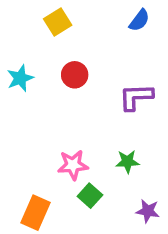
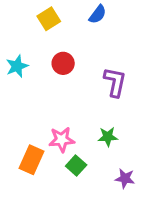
blue semicircle: (139, 20) -> (98, 14), moved
purple L-shape: (136, 97) -> (115, 82), turned 104
orange rectangle: (35, 213) -> (31, 160), moved

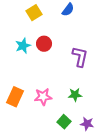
cyan star: (17, 66) -> (23, 46), moved
orange rectangle: (31, 160) -> (15, 97), moved
green square: (76, 166) -> (64, 122), moved

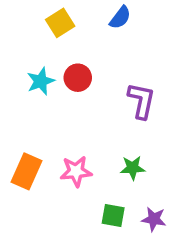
green square: (64, 122) -> (113, 216), turned -32

